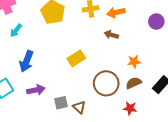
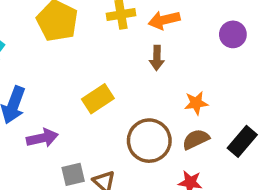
brown arrow: (111, 35) -> (157, 58), turned -104
purple arrow: (36, 90) -> (42, 138), moved

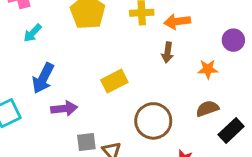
orange star: (196, 103) -> (208, 69), moved
brown semicircle: (196, 139) -> (207, 109), moved

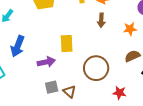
yellow rectangle: (114, 81) -> (67, 43), turned -60
purple arrow: (64, 109) -> (46, 62), moved

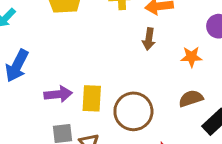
yellow rectangle: (67, 43) -> (92, 98), moved

